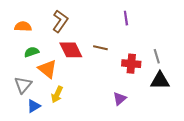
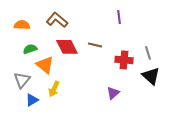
brown L-shape: (60, 21) -> (57, 20), turned -85
black triangle: (160, 81) -> (151, 76), turned 42

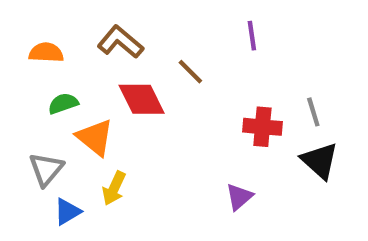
brown line: (95, 45) -> (190, 72), moved, turned 32

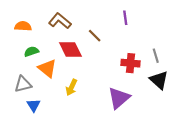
gray triangle: (46, 169) -> (23, 84), turned 36
yellow arrow: (114, 188) -> (71, 87), moved
purple triangle: (239, 197) -> (119, 98), size x1.6
blue triangle: (67, 212) -> (34, 105), turned -32

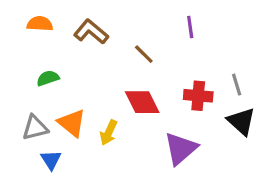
orange semicircle: (23, 26) -> (40, 24), moved
red diamond: (70, 49) -> (142, 102), moved
orange triangle: (47, 68) -> (72, 123), moved

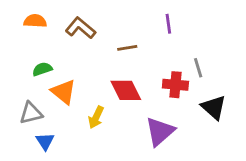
brown line: (144, 54) -> (127, 48), turned -54
gray line: (237, 85) -> (198, 68), moved
orange triangle: (72, 123) -> (63, 92), moved

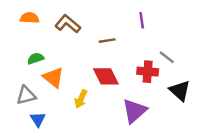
gray line: (198, 68) -> (167, 57), turned -35

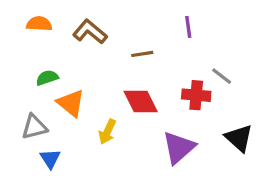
black triangle: (180, 91) -> (239, 138), moved

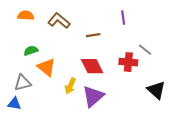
purple triangle: (179, 148) -> (93, 96), moved
blue triangle: (50, 159) -> (14, 104), moved, turned -48

